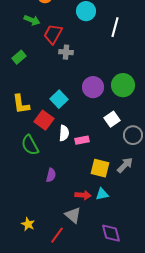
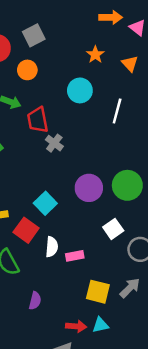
red trapezoid: (53, 34) -> (38, 120), turned -40
gray cross: (66, 52) -> (54, 143), turned 32

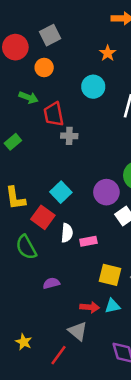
gray cross: (54, 143) -> (69, 136), turned -35
purple circle: (89, 188) -> (106, 192), moved
purple semicircle: (35, 301) -> (51, 283), turned -119

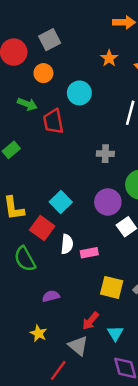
cyan circle: (93, 87) -> (79, 93), moved
gray cross: (69, 136) -> (105, 154), moved
cyan triangle: (112, 306) -> (115, 333), moved, turned -49
red arrow: (90, 307) -> (91, 321), turned 126
yellow star: (24, 342) -> (38, 333), moved

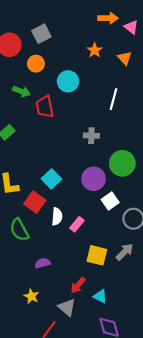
pink rectangle: (89, 253) -> (77, 224), turned -40
cyan triangle: (115, 333) -> (100, 296), turned -32

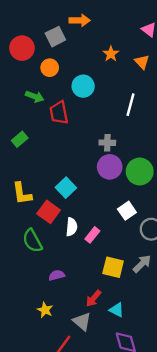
orange arrow: (108, 18) -> (80, 20), moved
purple circle: (94, 179) -> (110, 167), moved

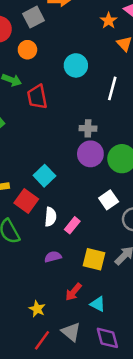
orange star: (111, 54) -> (109, 21), moved
cyan circle: (83, 86) -> (76, 65), moved
purple semicircle: (57, 275) -> (53, 257), moved
yellow star: (45, 310) -> (37, 309), moved
gray triangle: (82, 321) -> (71, 332), moved

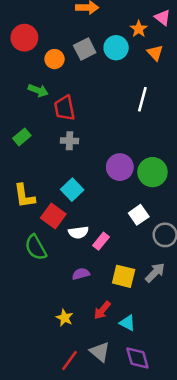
gray square: (34, 17) -> (85, 49), moved
cyan circle: (76, 65) -> (116, 48), moved
gray cross: (88, 128) -> (70, 141), moved
white semicircle: (50, 217) -> (78, 232), turned 78
yellow star: (37, 309) -> (65, 318), moved

